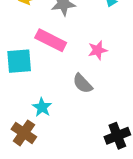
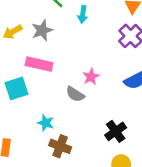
pink star: (98, 50) -> (91, 77), moved
brown cross: (24, 133) -> (60, 146), moved

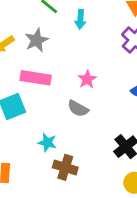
pink star: (91, 77) -> (87, 79), moved

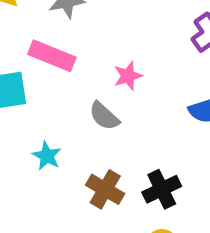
brown cross: (65, 167) -> (105, 189), moved

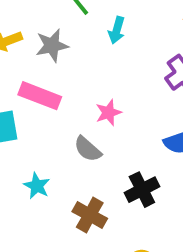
black cross: (162, 189) -> (142, 190), moved

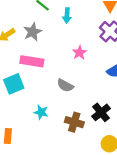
pink star: (108, 113) -> (79, 53), moved
black cross: (142, 190) -> (101, 112), moved

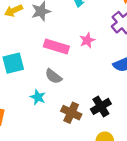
pink rectangle: (32, 61) -> (56, 47), moved
gray semicircle: (65, 85) -> (53, 76), moved

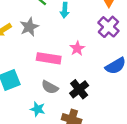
black cross: (101, 106) -> (79, 89), moved

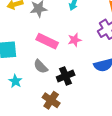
cyan star: (38, 109) -> (15, 81), moved

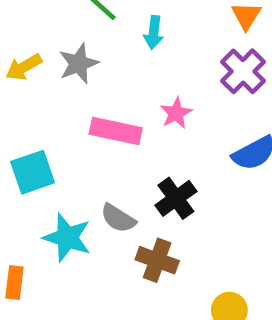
gray semicircle: (41, 66) -> (118, 218), moved
cyan star: (15, 81) -> (67, 238), size x1.5

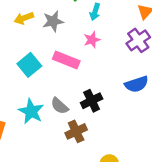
pink star: (176, 113) -> (92, 40), moved
cyan square: (33, 172) -> (29, 65), moved, turned -30
brown cross: (157, 260) -> (76, 131), turned 35

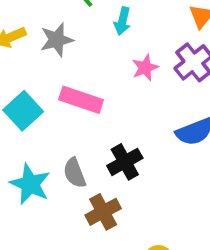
pink star: (92, 40) -> (145, 68), moved
gray semicircle: (60, 106) -> (75, 173), turned 30

